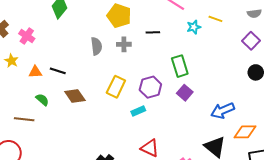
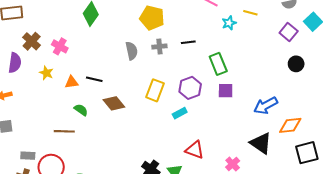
black line: (153, 32) -> (188, 42), moved
purple square: (185, 93) -> (226, 91), turned -35

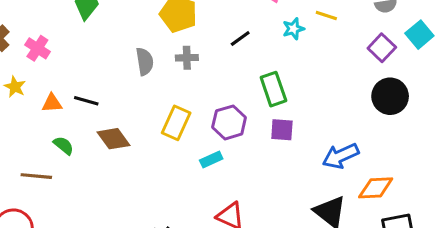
black line: (188, 42) -> (240, 39), moved, turned -32
black circle: (296, 64) -> (390, 96), size x1.5

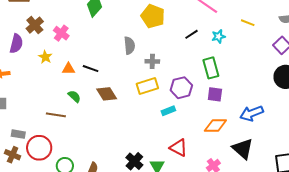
cyan star: (293, 29) -> (218, 36), moved
gray cross: (187, 58) -> (152, 61), moved
yellow rectangle: (176, 123) -> (147, 86), turned 45
orange diamond: (376, 188) -> (215, 126), moved

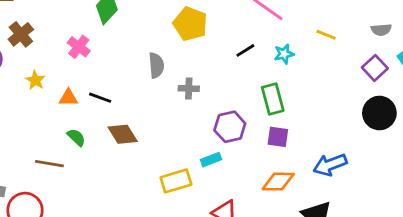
pink cross: (61, 33) -> (79, 47), moved
yellow rectangle: (147, 86) -> (176, 181), moved

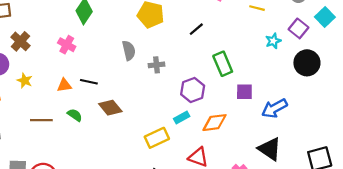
cyan star: (284, 54) -> (273, 41), moved
yellow star: (35, 80) -> (25, 81), moved
purple square: (278, 137) -> (244, 92), moved
brown line: (49, 164) -> (41, 120), moved
orange diamond: (278, 182) -> (214, 123), moved

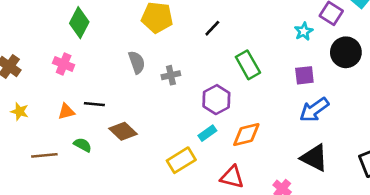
purple square: (244, 92) -> (304, 75), moved

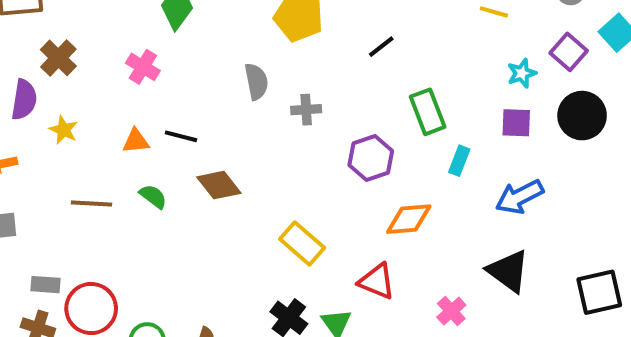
purple square: (304, 75) -> (516, 123), moved
cyan rectangle: (207, 133) -> (459, 161), moved, turned -42
yellow rectangle: (181, 160) -> (302, 243), turned 64

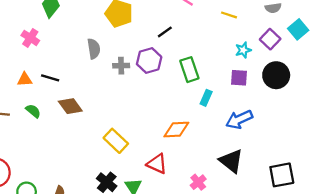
purple hexagon: (371, 158) -> (149, 60), moved

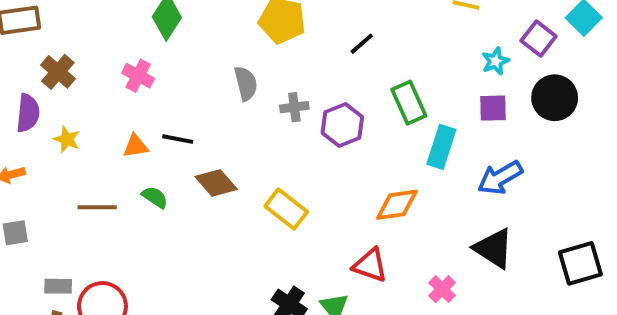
purple hexagon: (149, 60) -> (342, 125), moved
cyan rectangle: (206, 98) -> (441, 147), size x1.5
yellow rectangle: (116, 141) -> (286, 209), moved

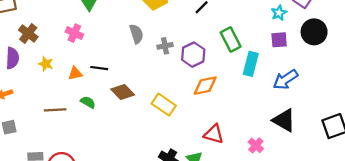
yellow star: (67, 139) -> (46, 64), moved
orange diamond: (397, 205) -> (205, 86), moved

